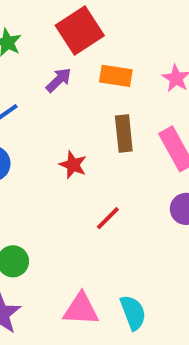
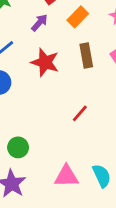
orange rectangle: (116, 76) -> (78, 17), turned -50
red star: (73, 165) -> (45, 62), moved, size x1.5

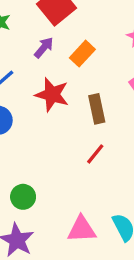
orange rectangle: (78, 17) -> (82, 54), moved
brown rectangle: (86, 55) -> (97, 109), moved

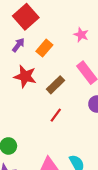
brown rectangle: (97, 109) -> (56, 85), turned 60

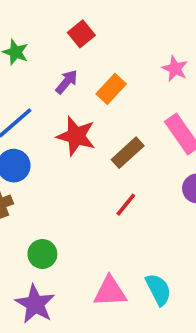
red square: (26, 17) -> (81, 34), size x0.6

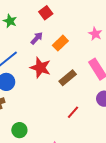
red line: (126, 205) -> (73, 112), moved

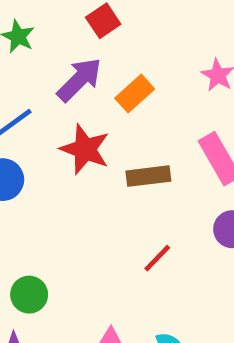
purple arrow: (37, 38) -> (79, 80), size x1.5
brown rectangle: (68, 78) -> (148, 176), turned 30

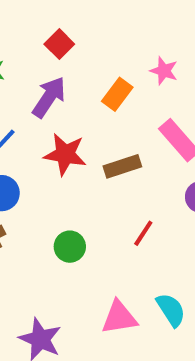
orange rectangle: (135, 94) -> (117, 94), moved
green circle: (29, 295) -> (70, 247), moved

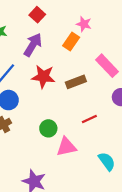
pink star: (164, 71) -> (84, 24), moved
red line: (143, 233) -> (89, 119), turned 35
pink triangle: (119, 317) -> (66, 147), moved

